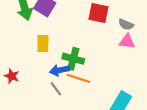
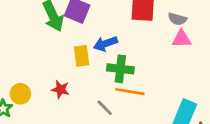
blue arrow: (59, 70) -> (105, 44), moved
red star: (12, 76) -> (60, 89), moved

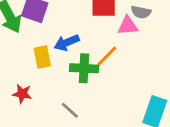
pink triangle: (182, 39) -> (128, 26), moved
orange line: (130, 92) -> (104, 58), moved, turned -52

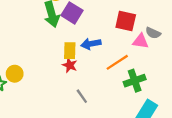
green cross: (84, 68) -> (135, 81), moved, turned -35
red star: (22, 94) -> (70, 65), moved

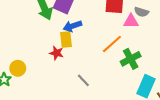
blue arrow: (91, 44) -> (72, 26), moved
red star: (70, 65) -> (57, 53), moved

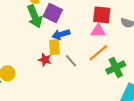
pink triangle: (131, 21) -> (98, 31), moved
gray line: (83, 80) -> (71, 61), moved

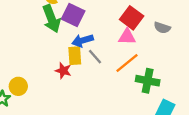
red square: (102, 15) -> (132, 18), turned 30
gray line: (71, 61) -> (95, 57), moved
green cross: (116, 67) -> (148, 81), turned 36

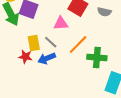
pink triangle: (127, 37) -> (61, 23), moved
blue arrow: (83, 41) -> (47, 58), moved

